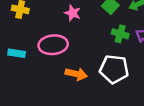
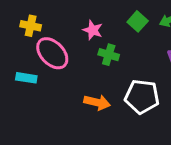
green cross: (120, 34) -> (109, 55), moved
pink ellipse: (53, 45) -> (52, 53), moved, turned 52

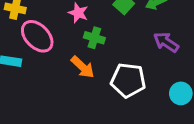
orange arrow: (97, 102) -> (83, 67), moved, turned 30

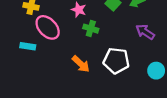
orange arrow: (83, 67) -> (81, 64), moved

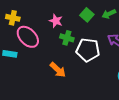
white pentagon: (116, 61) -> (88, 50), moved

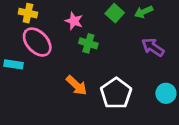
yellow cross: (13, 18) -> (28, 13), moved
white pentagon: (88, 50) -> (116, 93), moved, turned 30

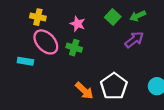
green cross: (88, 43) -> (74, 48), moved
purple arrow: (153, 47) -> (134, 40), moved, turned 108
orange arrow: (77, 85) -> (84, 91), moved

